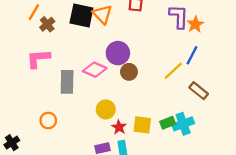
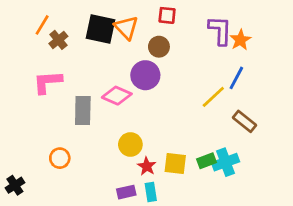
brown circle: (129, 72) -> (159, 47), moved

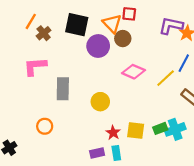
orange triangle: (126, 28) -> (112, 24), moved
purple L-shape: (220, 30) -> (171, 26), turned -80
purple circle: (145, 75) -> (98, 46), moved
pink diamond: (117, 96) -> (133, 72), moved
yellow circle: (130, 144) -> (100, 102), moved

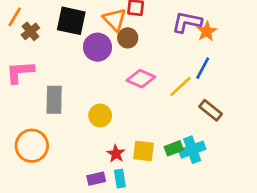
orange circle: (45, 126) -> (32, 146), size x1.6

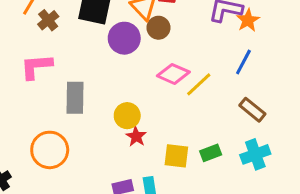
yellow line: (180, 87) -> (199, 84), moved
cyan cross: (192, 150) -> (255, 154), moved
red star: (116, 154) -> (136, 137), moved

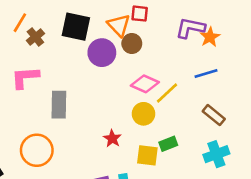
blue line: (243, 62) -> (206, 73), turned 45
yellow circle: (127, 116) -> (144, 114), moved
green rectangle: (211, 153) -> (168, 144), moved

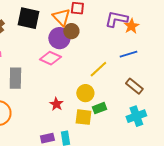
purple circle: (102, 53) -> (59, 38), moved
pink diamond: (145, 84) -> (50, 58), moved
yellow circle: (144, 114) -> (85, 93), moved

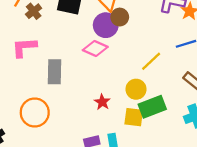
green rectangle: (99, 108) -> (152, 107), size x1.6

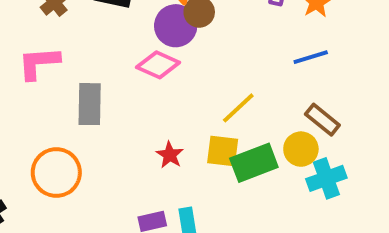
yellow line: (151, 61) -> (238, 108), moved
yellow circle: (136, 89) -> (301, 149), moved
yellow square: (134, 117) -> (223, 151), moved

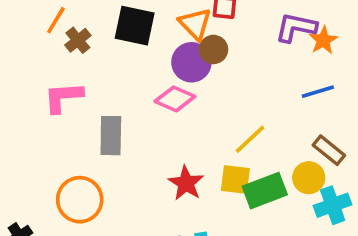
red star: (170, 155) -> (186, 183), size x1.4

